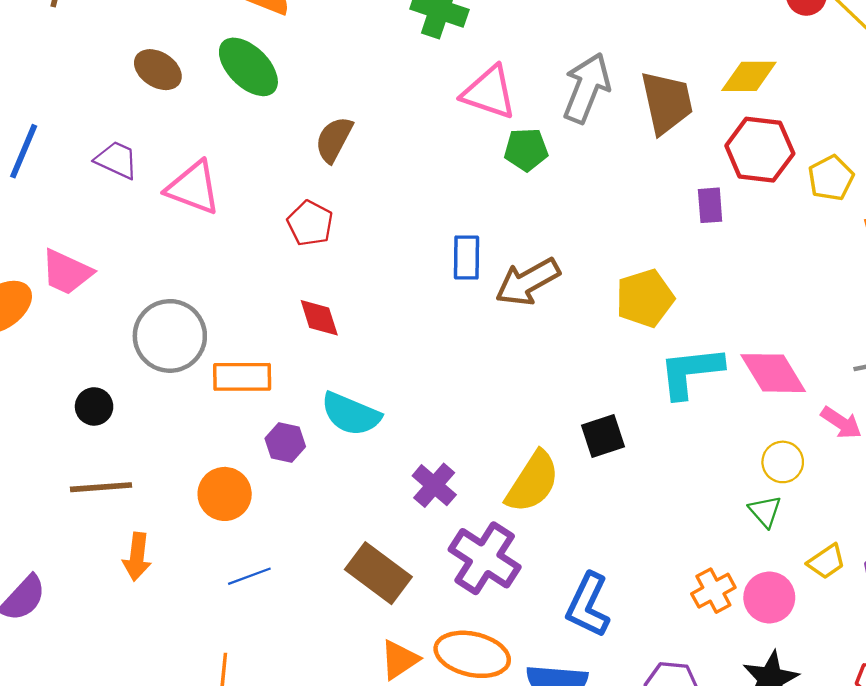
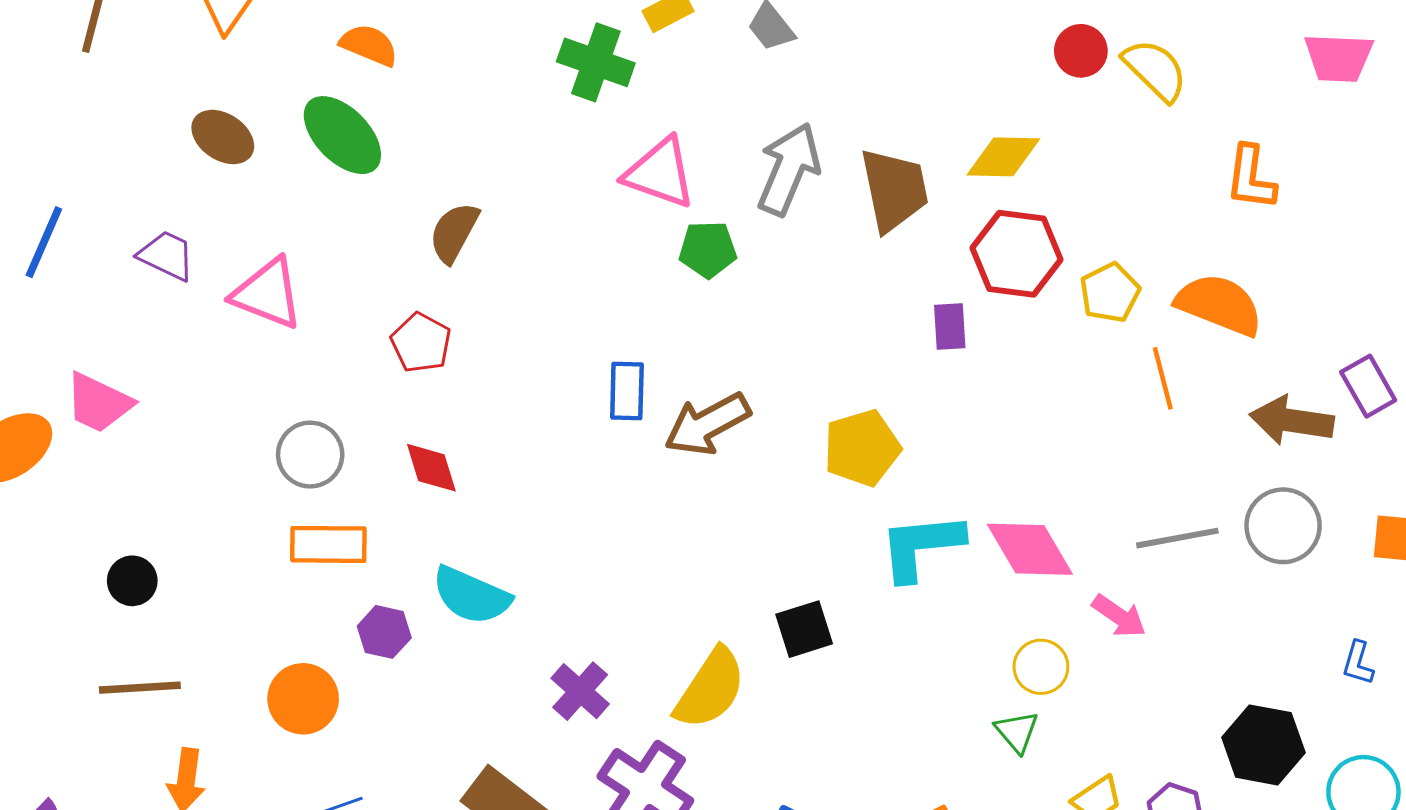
gray circle: (170, 336) -> (310, 455), moved, size x0.7

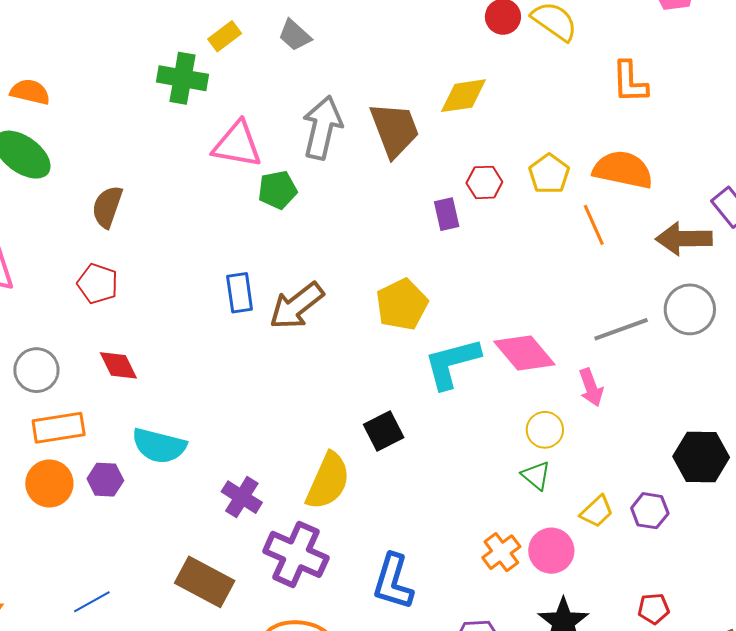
red hexagon: (1017, 254) -> (484, 182), moved, size x0.6
pink arrow: (1119, 616) -> (591, 387), turned 45
orange circle: (303, 699) -> (49, 483), moved

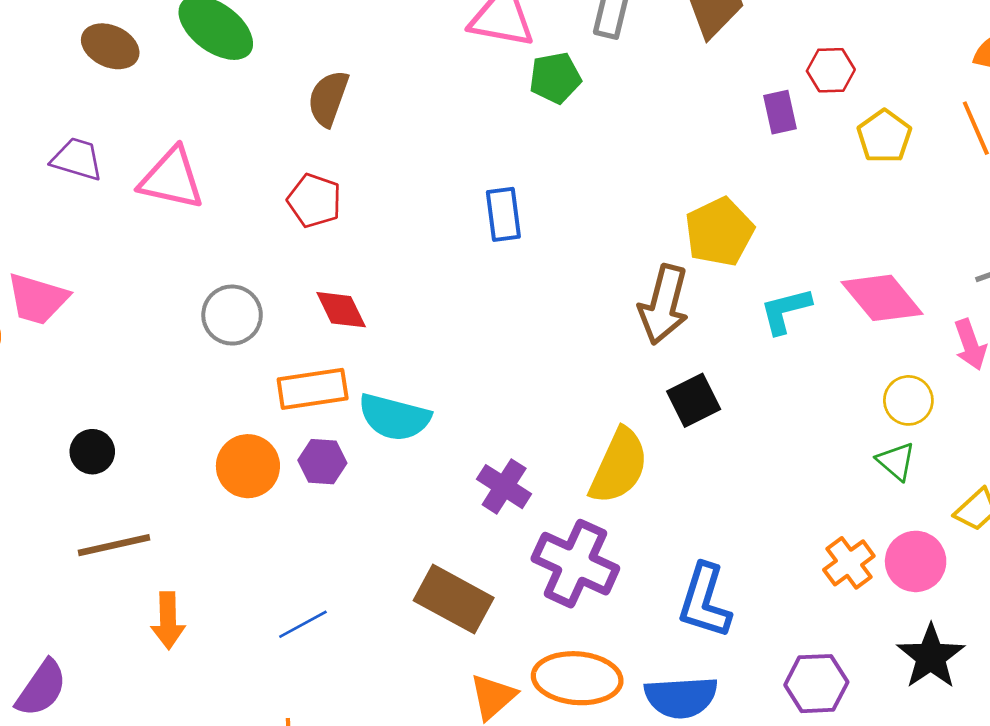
yellow pentagon: (549, 174) -> (884, 136), moved
brown arrow: (297, 306) -> (664, 305), moved, turned -38
cyan L-shape: (452, 363) -> (785, 311), size x0.7
orange rectangle: (59, 428) -> (313, 389), moved

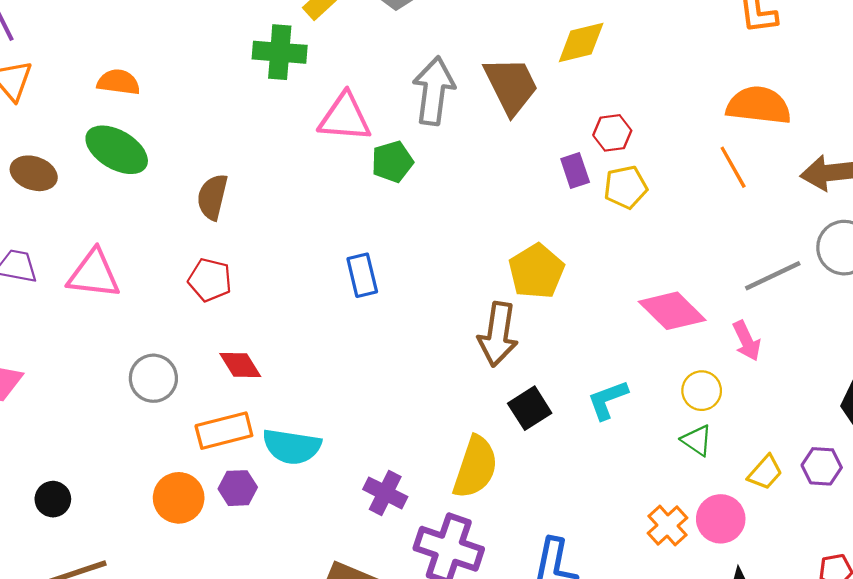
yellow pentagon: (884, 136) -> (626, 187), moved, turned 30
cyan L-shape: (785, 311) -> (608, 400), moved

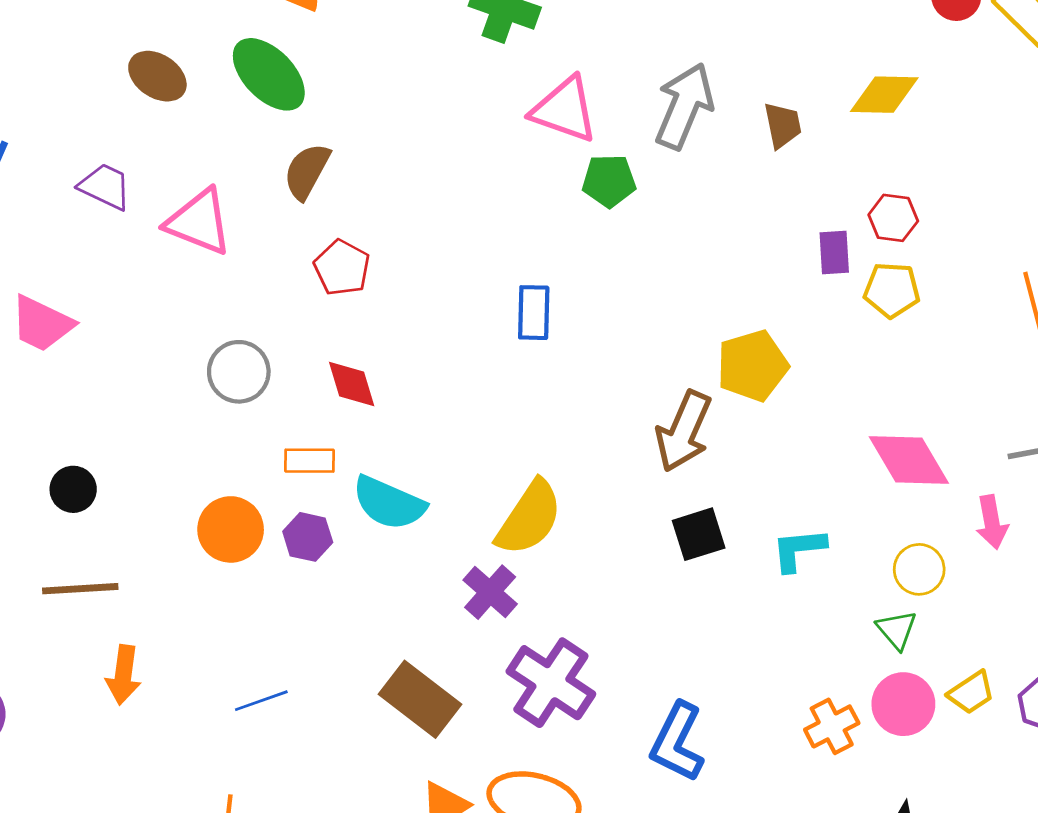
brown trapezoid: (511, 86) -> (783, 125), size x0.6
brown semicircle: (212, 197) -> (307, 171), moved
orange rectangle: (224, 431) -> (309, 461), size x0.7
yellow semicircle: (475, 467) -> (529, 518), moved
pink circle: (721, 519) -> (903, 704), moved

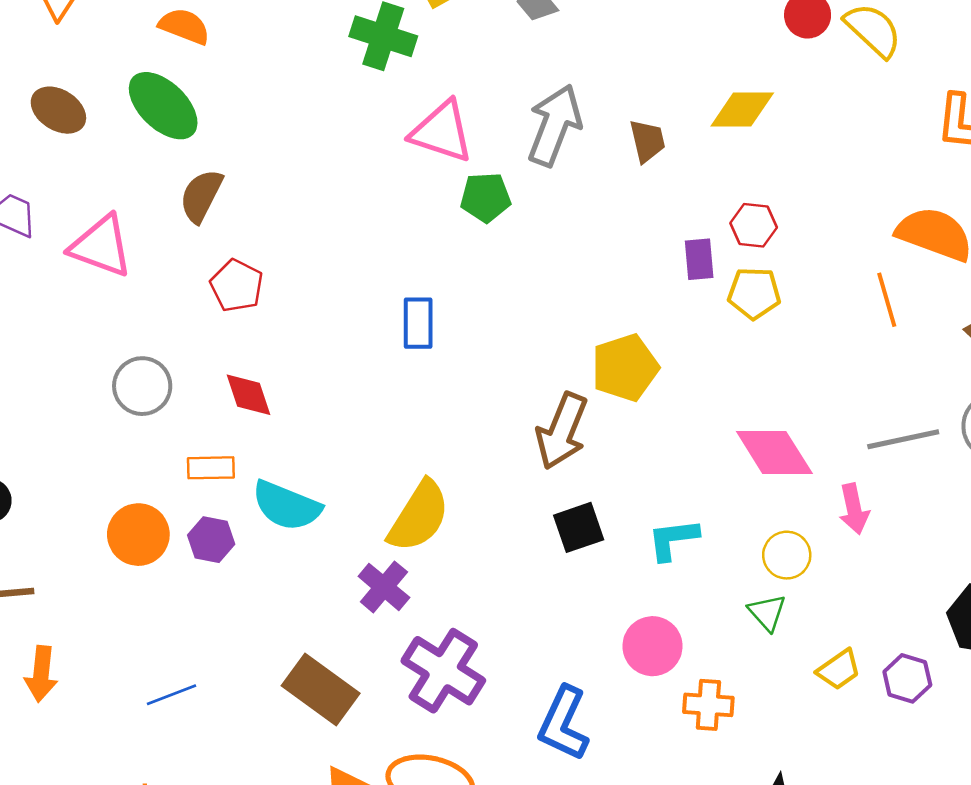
pink circle: (903, 704) -> (652, 646), moved
orange cross: (832, 726) -> (708, 705), turned 33

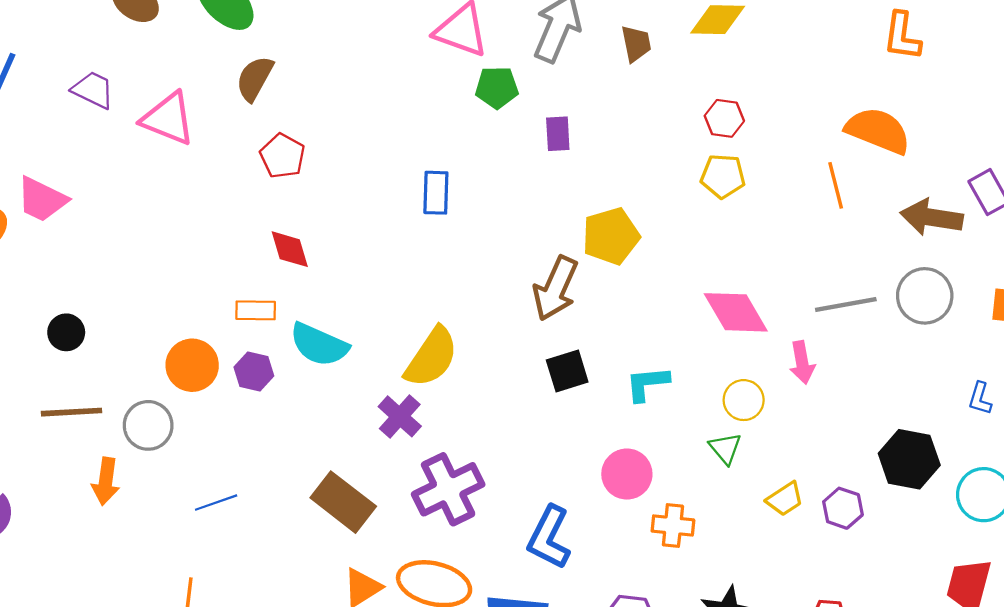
purple rectangle: (699, 259) -> (558, 134), moved
gray circle: (142, 386) -> (148, 425), moved
purple cross: (443, 671) -> (448, 489), turned 30

